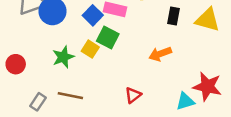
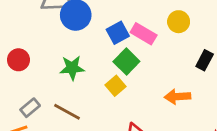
yellow square: (90, 49) -> (116, 86), moved

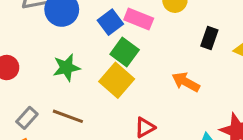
yellow square: (116, 86) -> (117, 80), size x1.5
orange arrow: (177, 97) -> (186, 82), turned 40

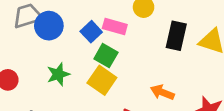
black rectangle: (209, 38) -> (176, 36), size x1.5
orange arrow: (186, 82) -> (162, 92), moved

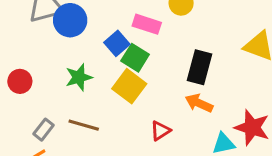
blue square: (91, 32) -> (117, 43), moved
black rectangle: (176, 36) -> (200, 67), moved

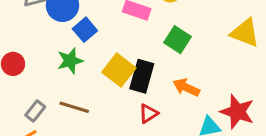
blue square: (117, 43) -> (85, 30), moved
green square: (135, 58) -> (177, 40), moved
black rectangle: (200, 67) -> (142, 76), moved

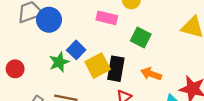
blue square: (85, 30) -> (76, 50), moved
yellow square: (119, 70) -> (98, 66), turned 30

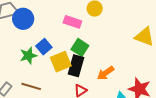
green square: (141, 38) -> (80, 47), moved
orange arrow: (151, 74) -> (106, 73), turned -60

